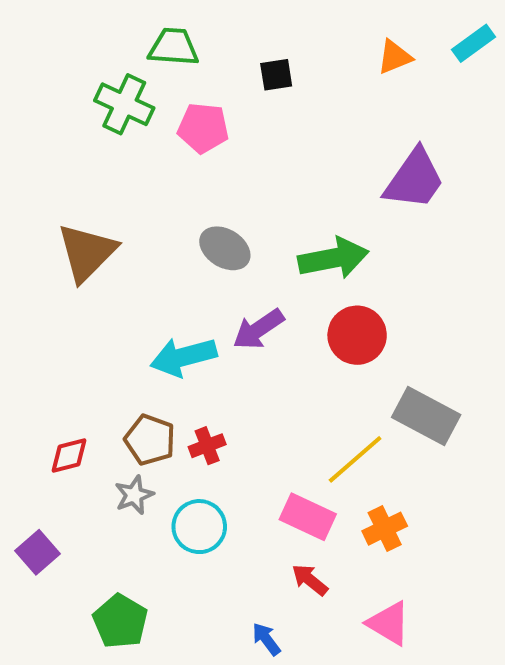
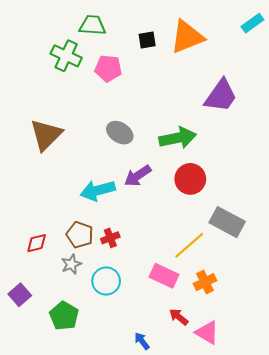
orange triangle: (395, 57) -> (187, 37), moved, size x1.8
red arrow: (310, 580) -> (179, 317), moved
green pentagon: (120, 621) -> (64, 316), moved

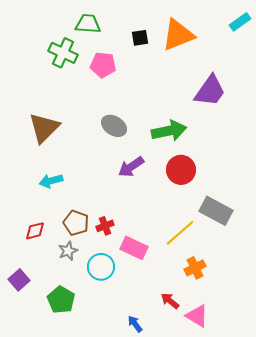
cyan arrow: (98, 190) -> (51, 181), moved, size x0.7
pink rectangle: (164, 276) -> (134, 248), moved

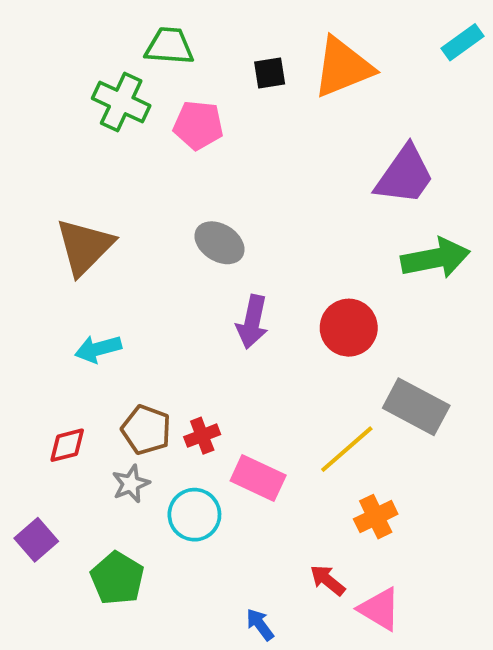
green arrow: (169, 131) -> (435, 258), moved
purple arrow: (131, 167) -> (252, 322), turned -44

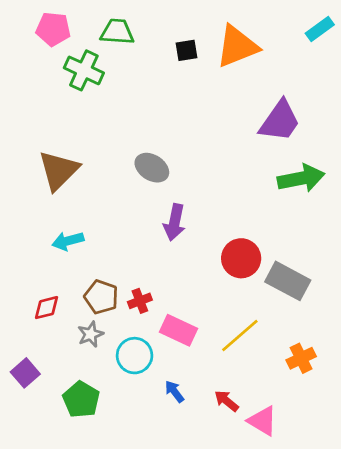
pink pentagon: (198, 125) -> (53, 29), moved
red circle: (349, 328) -> (241, 258), moved
yellow line: (347, 449) -> (240, 336), moved
orange cross: (376, 517) -> (301, 358), moved
blue arrow: (260, 625) -> (174, 392), moved

